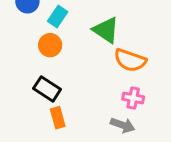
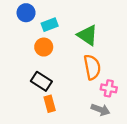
cyan rectangle: (58, 16) -> (50, 25), turned 35
orange semicircle: (130, 60) -> (92, 67), moved, turned -120

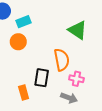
green triangle: (87, 35) -> (77, 30), moved
black rectangle: (41, 81) -> (42, 78), moved, turned 66

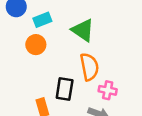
green triangle: (77, 30) -> (83, 30), moved

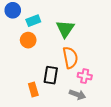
green triangle: (83, 30) -> (65, 29), turned 30

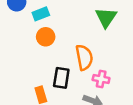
green triangle: (65, 29) -> (106, 17), moved
orange circle: (28, 40) -> (46, 37), moved

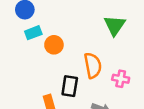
cyan rectangle: (41, 14) -> (33, 33), moved
pink cross: (101, 79) -> (121, 79), moved

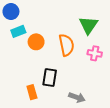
orange semicircle: (93, 65) -> (66, 45), moved
pink cross: (121, 79) -> (95, 53), moved

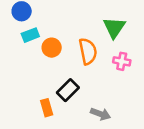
black rectangle: (50, 77) -> (68, 90), turned 36

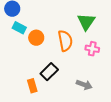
cyan rectangle: (30, 35) -> (19, 28), turned 48
gray arrow: (100, 114) -> (84, 85), moved

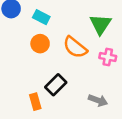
cyan rectangle: (19, 28) -> (41, 17), moved
orange semicircle: (65, 41) -> (75, 47), turned 140

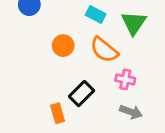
cyan rectangle: (41, 17) -> (96, 14), moved
pink cross: (108, 57) -> (125, 79), moved

